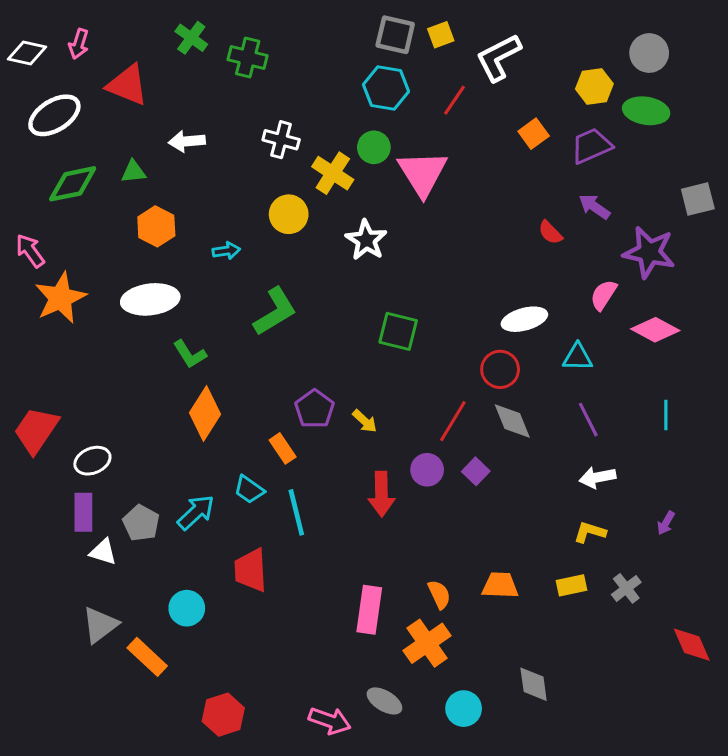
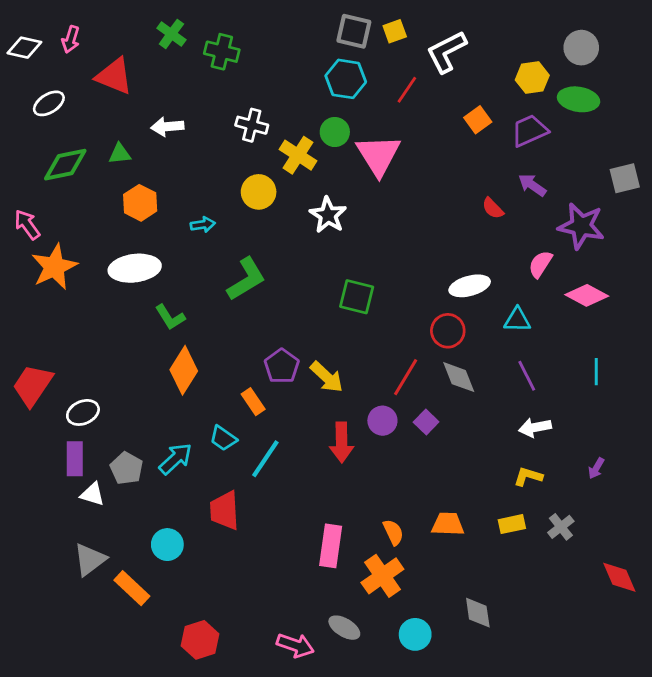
white ellipse: (54, 115) -> (49, 103), size x0.7
yellow arrow: (365, 421) -> (327, 377), size x1.5
cyan line: (296, 512) -> (265, 459), turned 48

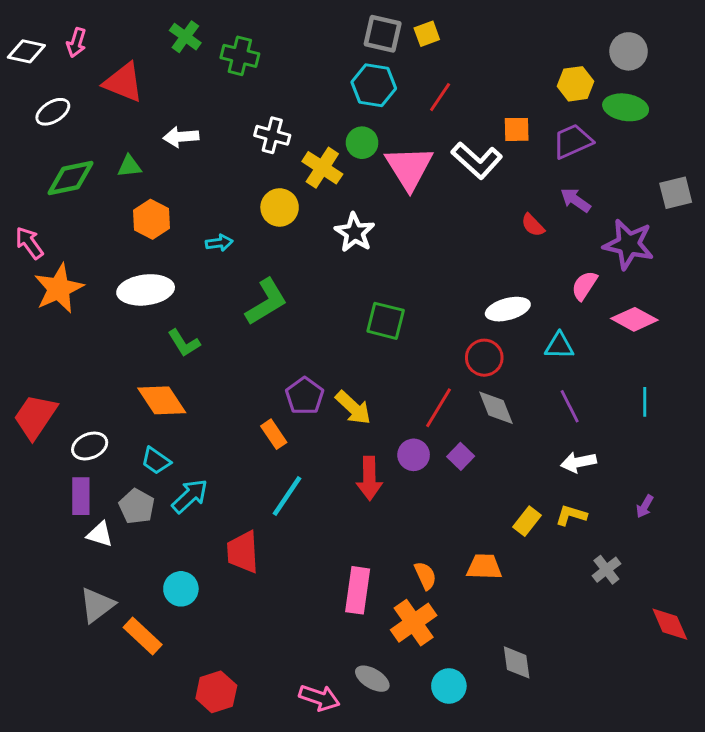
white L-shape: (446, 52) -> (477, 160), moved, turned -111
orange square: (478, 120) -> (517, 129), turned 35
orange diamond: (184, 370) -> (162, 400), moved, turned -66
cyan trapezoid: (223, 438) -> (156, 461), moved
yellow rectangle: (512, 524) -> (527, 521), moved, turned -40

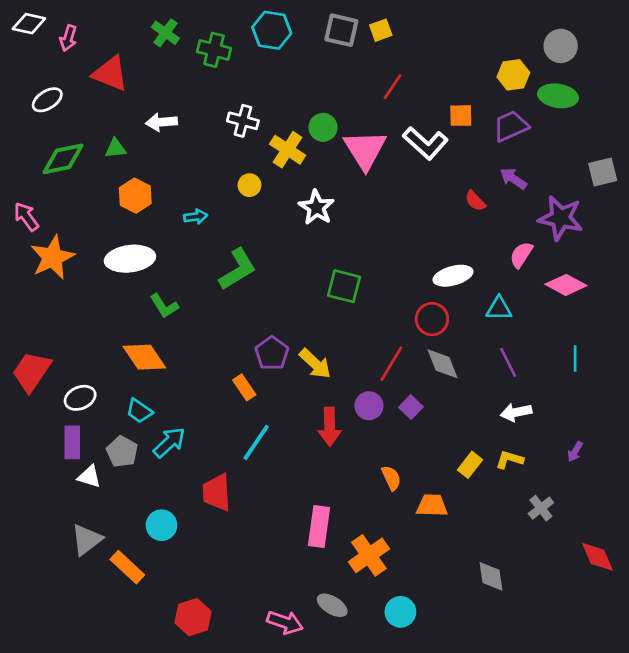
white diamond: (26, 51) -> (29, 24), moved
cyan hexagon: (374, 85) -> (272, 30), moved
yellow circle: (280, 207) -> (249, 185), size x0.7
orange semicircle: (425, 576) -> (391, 478), moved
gray diamond: (517, 662) -> (491, 576), moved

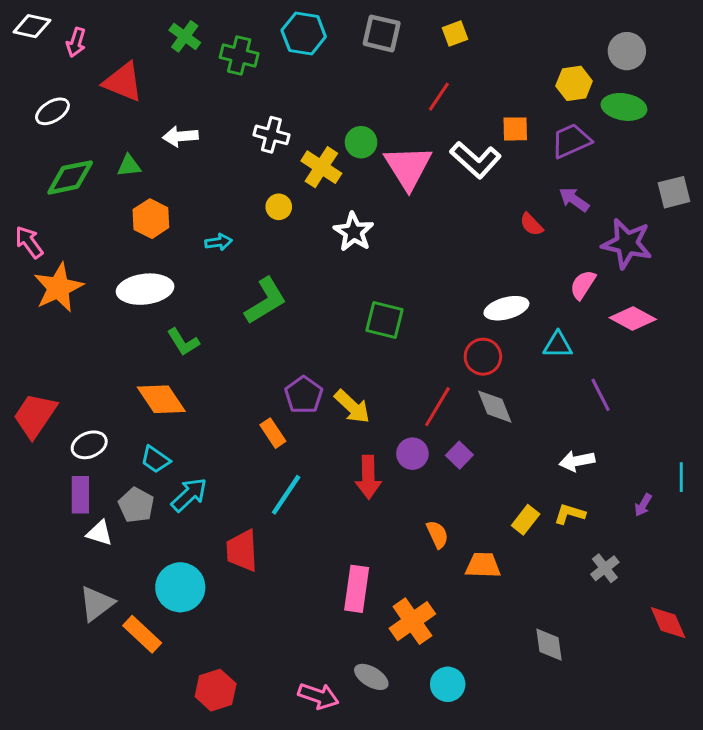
yellow square: (381, 30) -> (455, 33), moved
cyan line: (575, 358) -> (681, 477), moved
purple line: (508, 362) -> (600, 395), moved
cyan circle: (161, 525) -> (180, 587), size x1.4

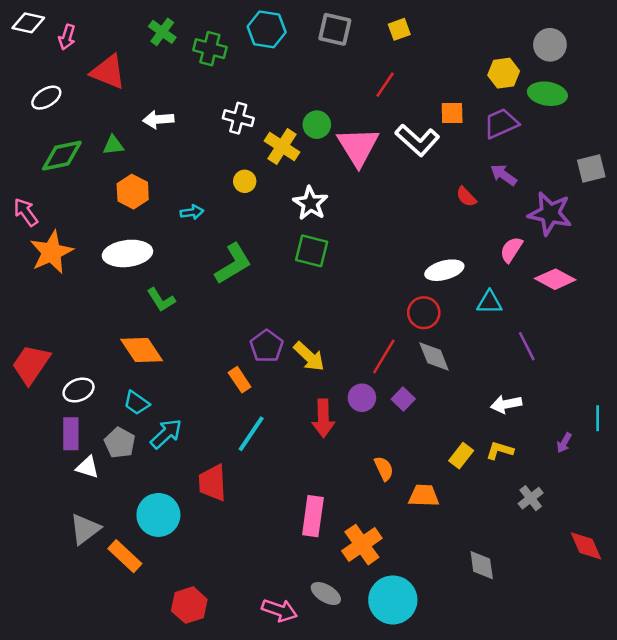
green square: (385, 320) -> (312, 251), moved
cyan circle: (448, 684) -> (393, 600), size x1.6

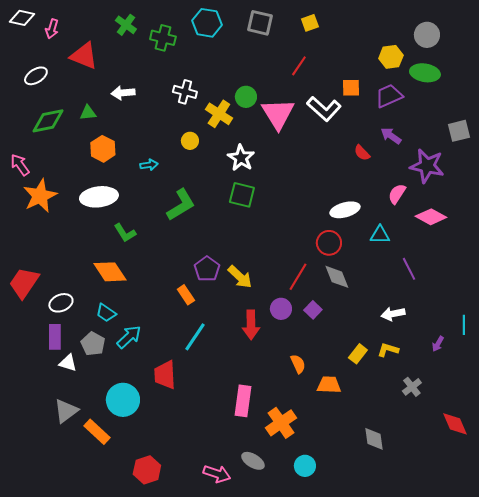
cyan circle: (393, 600) -> (305, 466), size x0.6

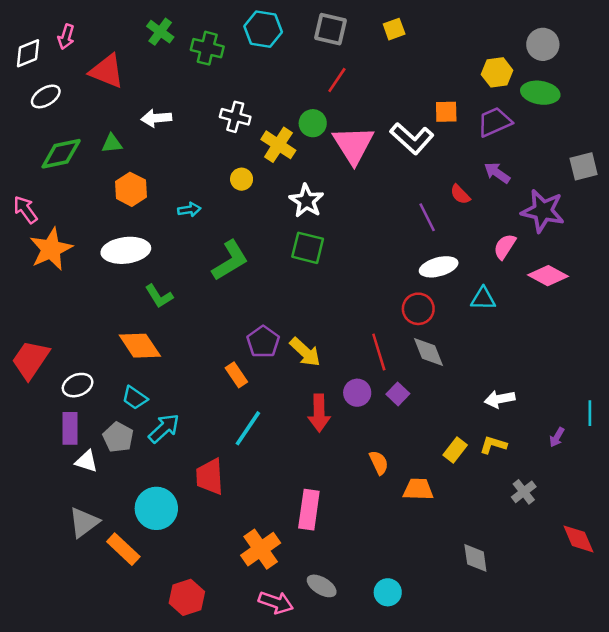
white diamond: (22, 18) -> (28, 53), moved, turned -35
red line: (299, 66) -> (337, 80), moved
purple line: (409, 269) -> (427, 217), moved
red line: (298, 277) -> (379, 352), turned -48
orange cross: (281, 423) -> (261, 549), moved

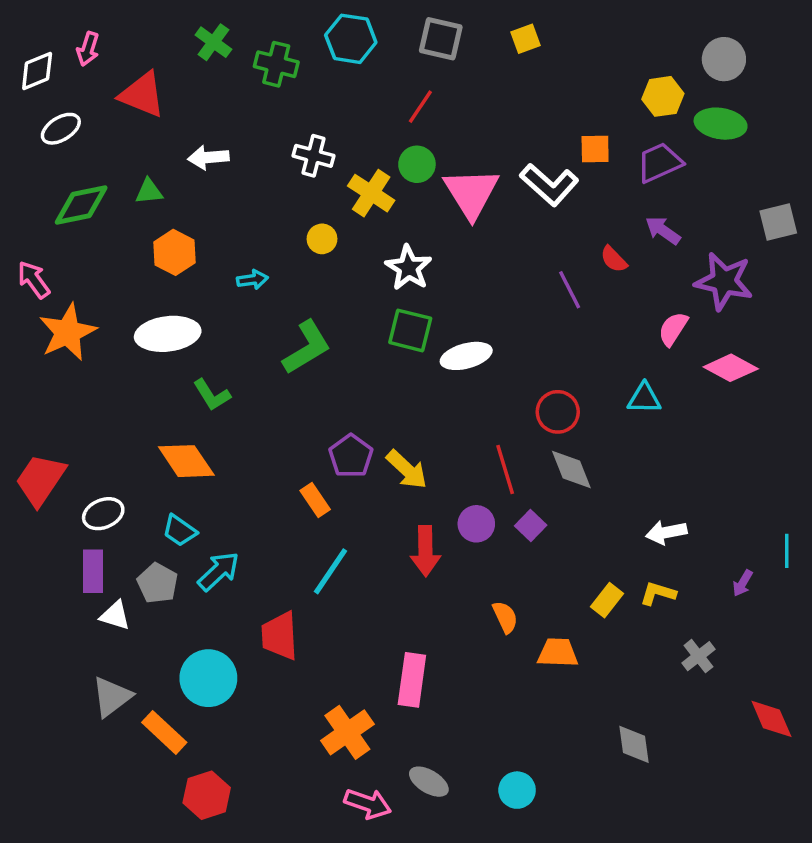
red line: (337, 80) -> (420, 107), moved
white ellipse: (439, 267) -> (466, 356), moved
red hexagon: (187, 597) -> (207, 795), moved

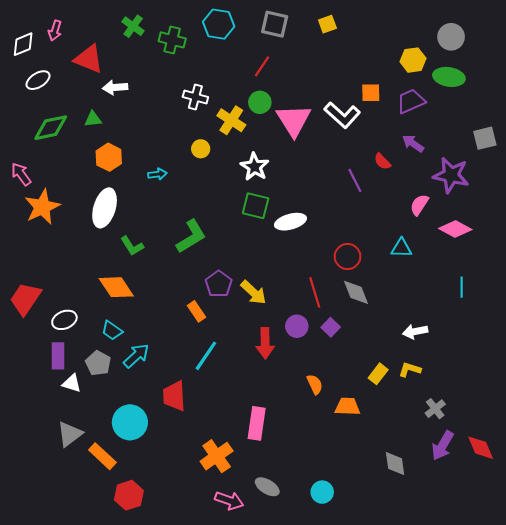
white arrow: (208, 157) -> (115, 88), moved
white ellipse: (168, 334) -> (105, 208), turned -66
green L-shape: (307, 347) -> (191, 236), moved
cyan line: (787, 551) -> (462, 287), moved
purple arrow: (743, 583) -> (443, 446), moved, size x1.8

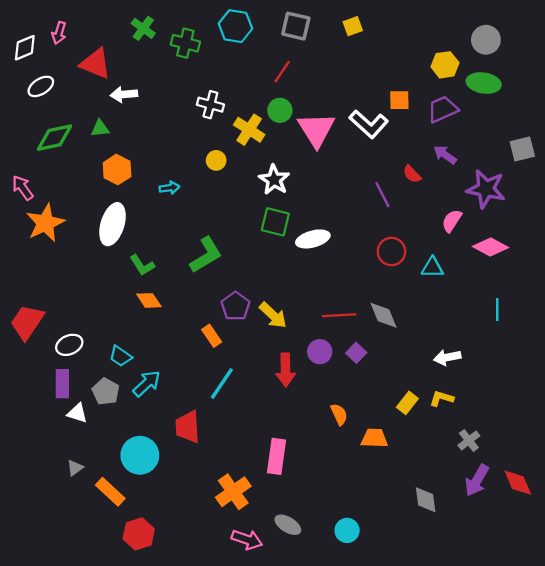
red circle: (348, 257) -> (391, 251), moved
orange diamond: (116, 287) -> (149, 300), moved, size x0.7
red line: (315, 292) -> (339, 315), turned -76
gray triangle: (70, 434) -> (75, 468), size x0.6

